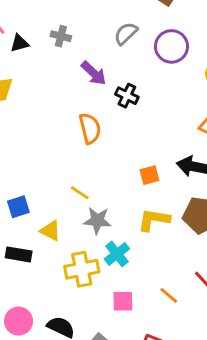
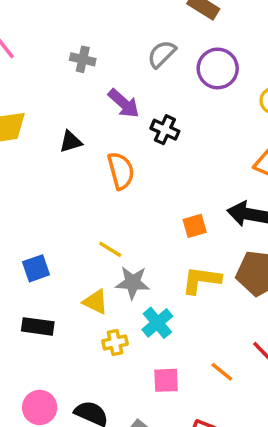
black triangle: (19, 43) -> (71, 142), moved
yellow triangle: (50, 231) -> (96, 302), moved
yellow cross: (82, 269) -> (115, 342), size x0.6

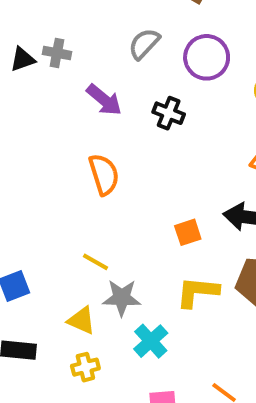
black cross: (165, 130) -> (169, 113), moved
black triangle: (71, 142) -> (22, 59), moved
yellow cross: (115, 342) -> (85, 367), moved

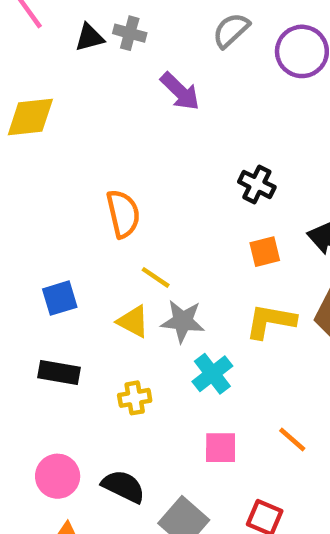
black cross: (169, 113) -> (257, 184), moved
orange semicircle: (104, 174) -> (123, 214), moved
yellow triangle: (81, 321) -> (133, 321), moved

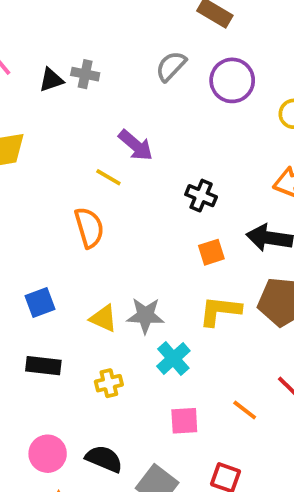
purple arrow: (180, 91) -> (136, 145), moved
yellow line: (156, 277) -> (108, 177), moved

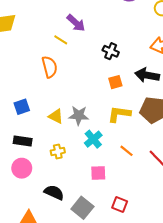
orange line: (245, 410) -> (126, 151), moved
pink circle: (48, 454) -> (22, 168), moved

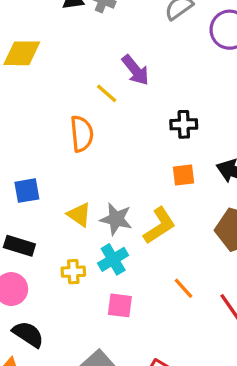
black cross: (111, 51) -> (184, 124), turned -35
yellow L-shape: (119, 114) -> (159, 226), moved, turned 130
cyan cross: (93, 139) -> (113, 259), moved
pink square: (98, 173) -> (120, 305), moved
black semicircle: (54, 192) -> (28, 334), moved

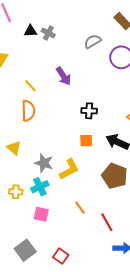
yellow line: (107, 93) -> (30, 86), moved
yellow triangle: (79, 215) -> (14, 148), moved

